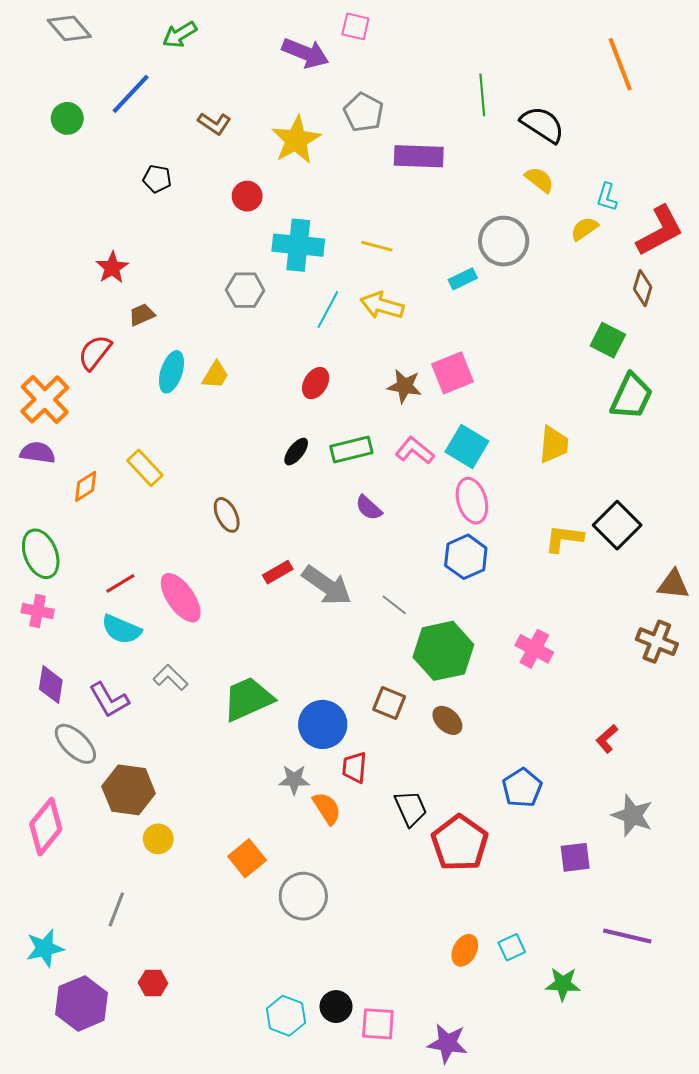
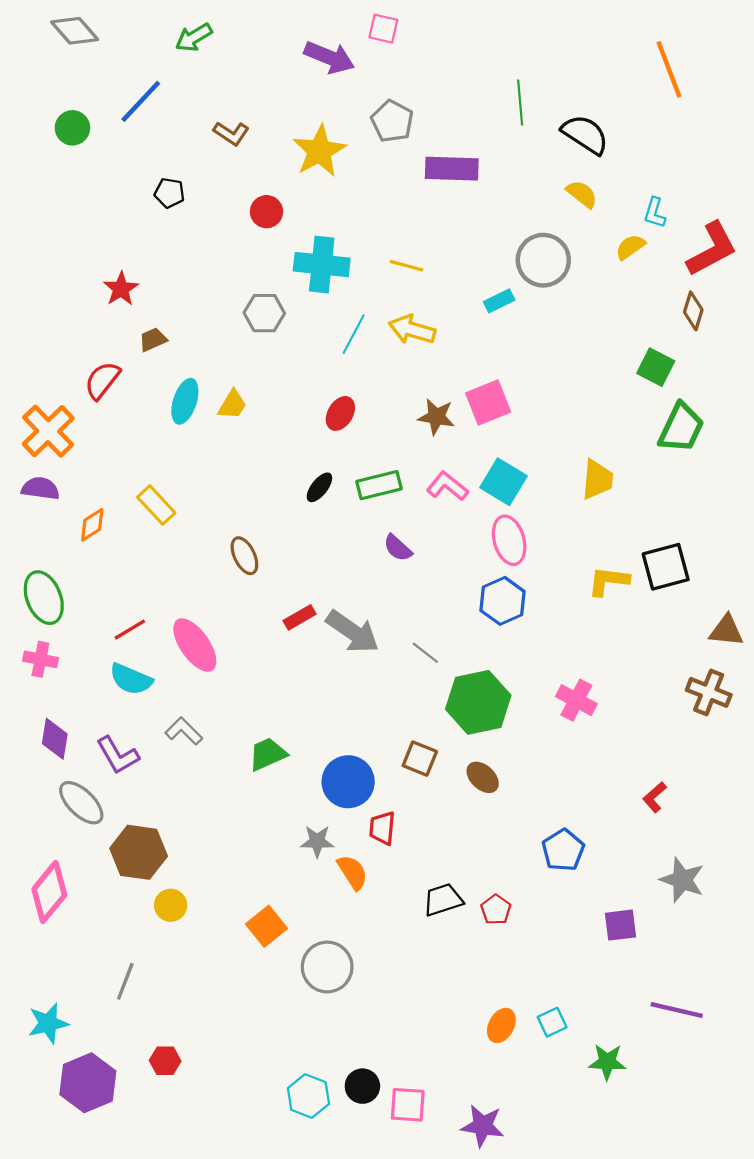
black square: (617, 525) -> (666, 567), turned 30
green trapezoid: (248, 699) -> (268, 754), size x0.7
black trapezoid: (411, 808) -> (443, 900), moved, turned -84
red pentagon: (460, 843) -> (496, 910), size x0.5

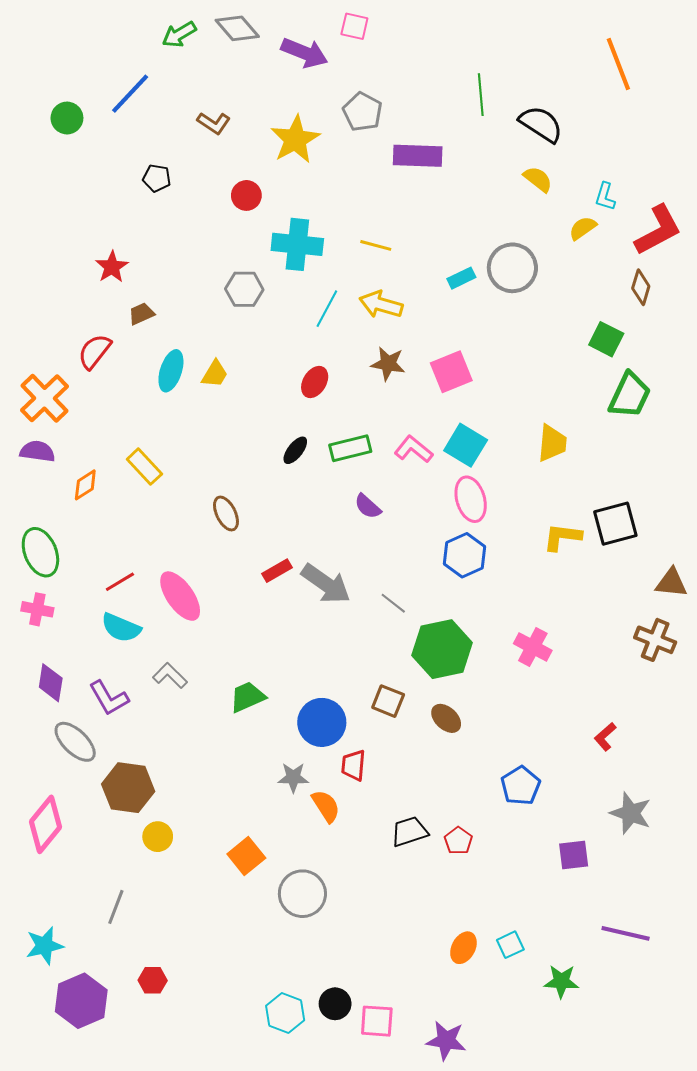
gray diamond: (75, 31) -> (237, 28), moved
gray circle: (543, 260) -> (512, 268), moved
brown star: (436, 417) -> (388, 364), moved

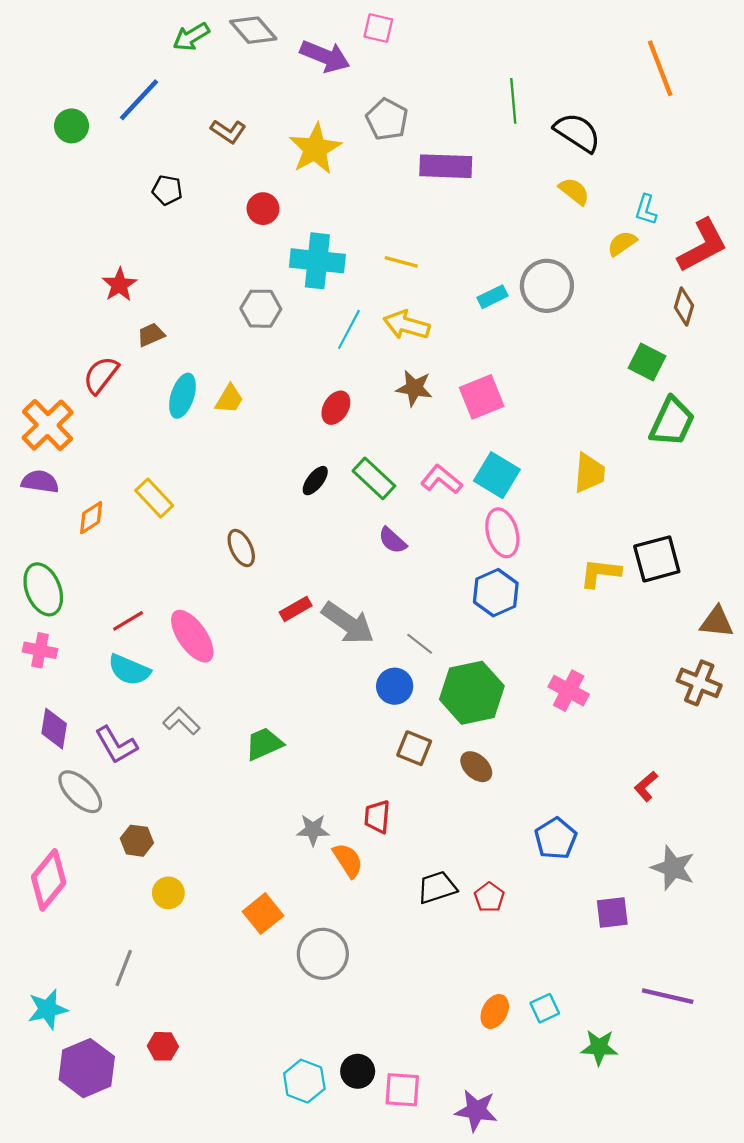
green rectangle: (350, 448) -> (374, 478), turned 57
blue circle: (322, 722) -> (395, 686), moved, size x0.7
brown hexagon: (128, 788) -> (137, 841), size x0.6

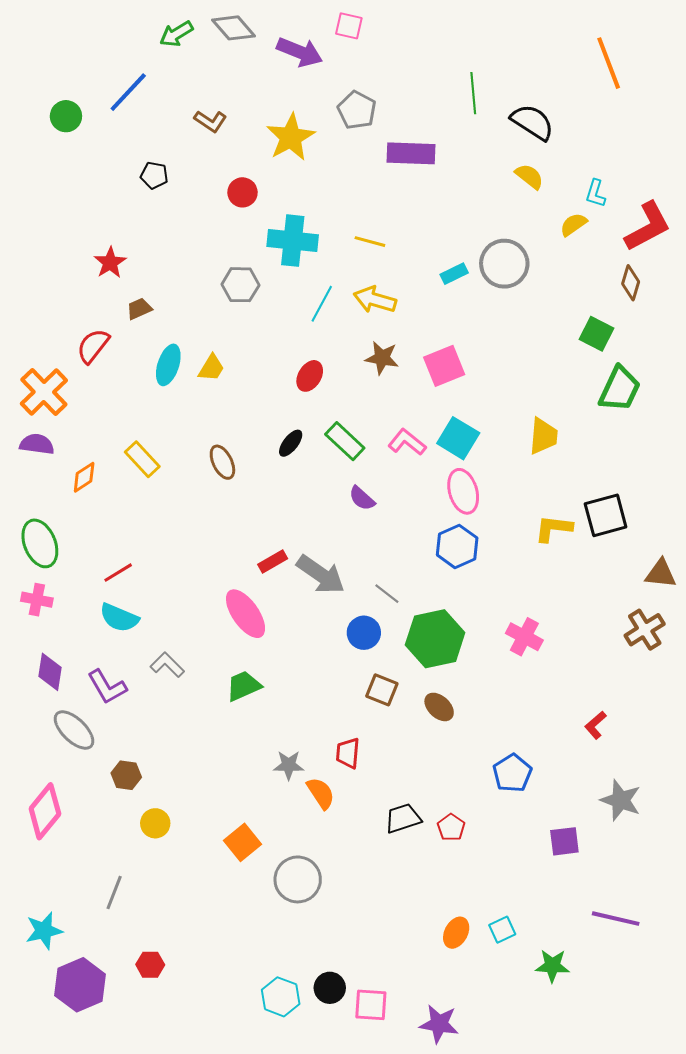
brown ellipse: (241, 548) -> (222, 462), moved
pink ellipse: (192, 636) -> (246, 614), moved
brown cross: (699, 683) -> (645, 630), turned 36

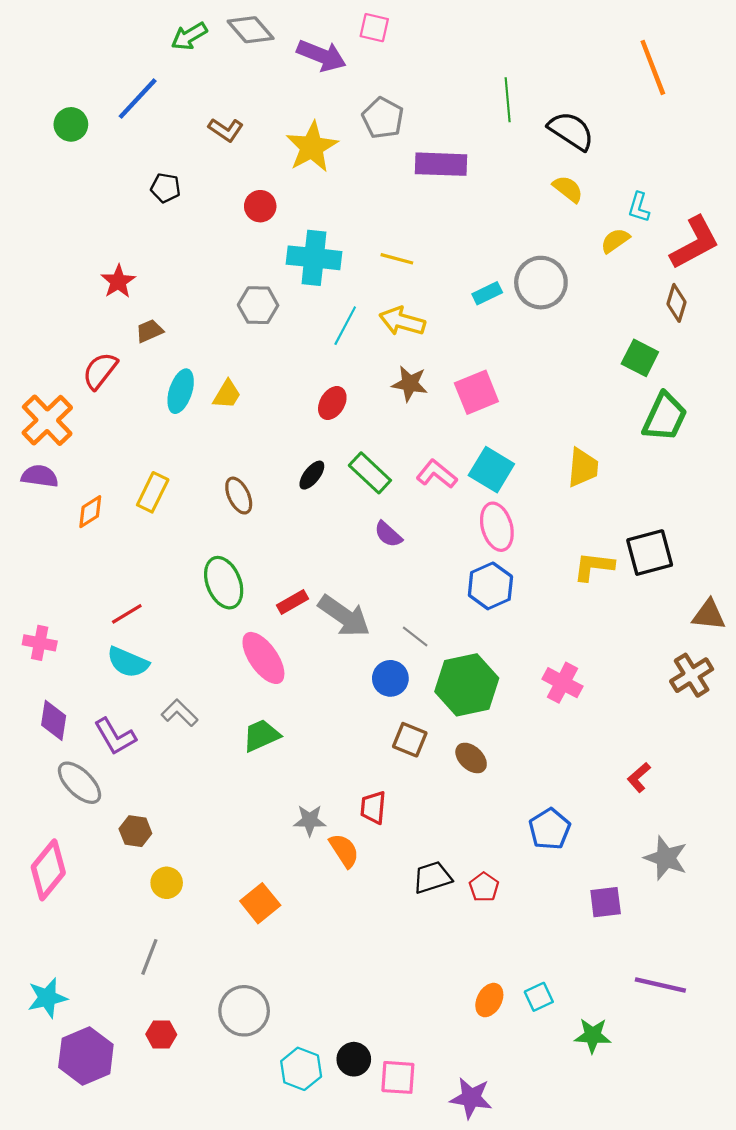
yellow rectangle: (142, 459) -> (153, 492), turned 69
green ellipse: (40, 543) -> (224, 583), moved
gray circle: (298, 879) -> (244, 1011), moved
gray line: (114, 893) -> (149, 957), moved

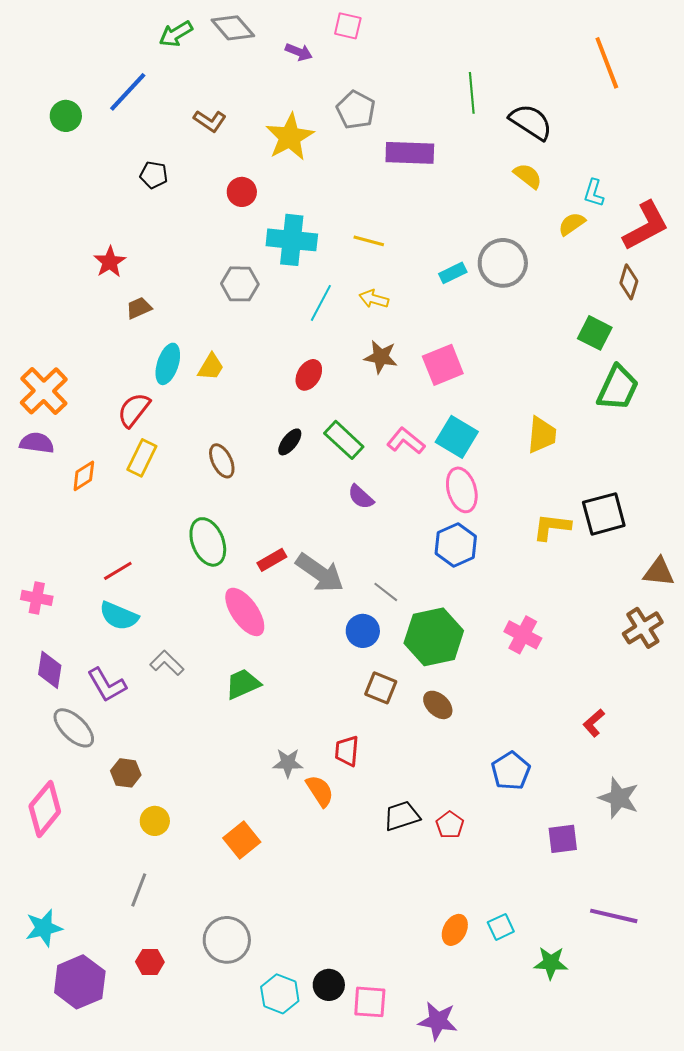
purple arrow: (322, 56) -> (299, 52), size x0.6
yellow arrow: (402, 321) -> (374, 299), size x0.7
red semicircle: (100, 371) -> (134, 410), moved

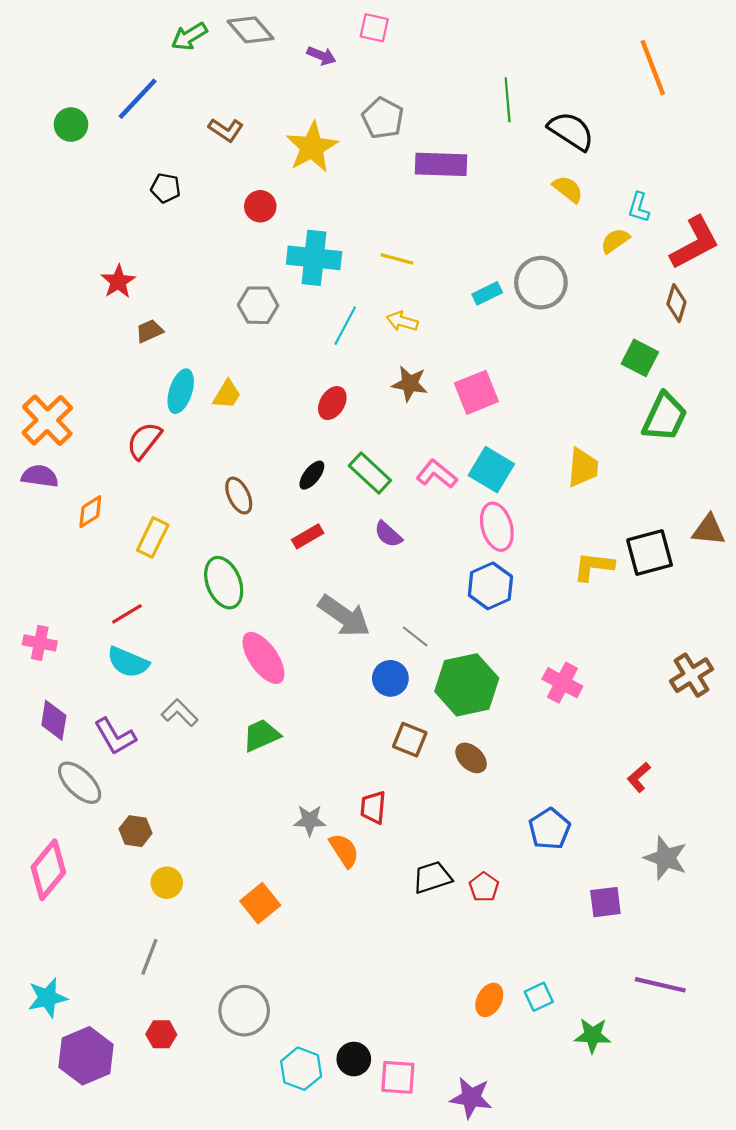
yellow rectangle: (142, 458) -> (153, 537), moved
red rectangle: (272, 560) -> (308, 536), moved
brown triangle: (659, 572) -> (709, 530), moved

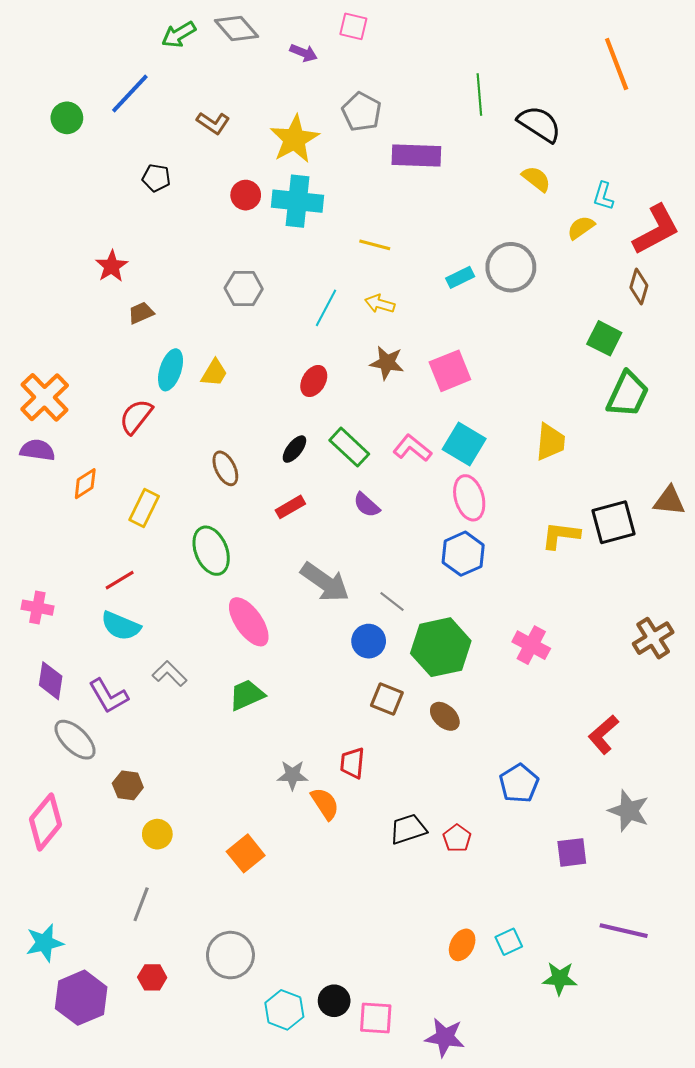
cyan cross: (314, 258) -> (298, 201), moved
red L-shape: (639, 777) -> (603, 735), size x1.4

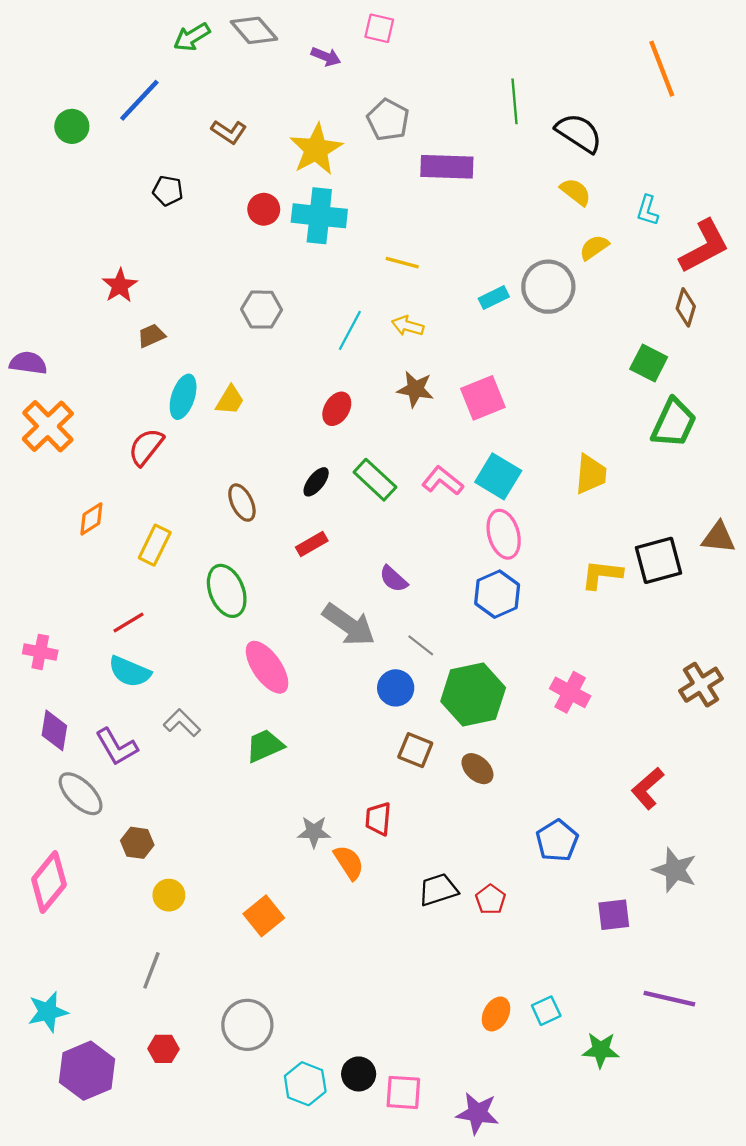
yellow semicircle: (581, 228) -> (594, 247), moved
purple semicircle: (37, 450) -> (28, 363), moved
purple semicircle: (367, 505) -> (393, 579), moved

